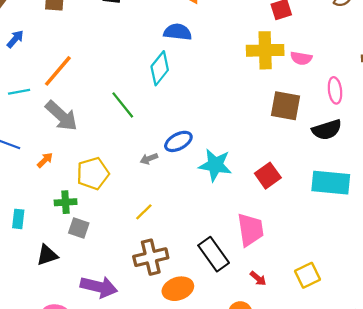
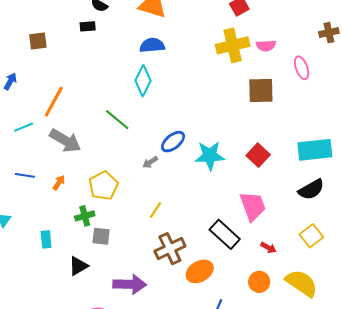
black semicircle: (327, 130) -> (311, 189), moved

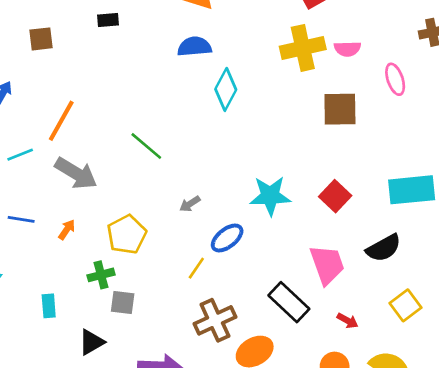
cyan diamond: (143, 81) -> (226, 89), moved
blue ellipse: (173, 142) -> (227, 238), moved
black semicircle: (311, 189) -> (384, 248), moved

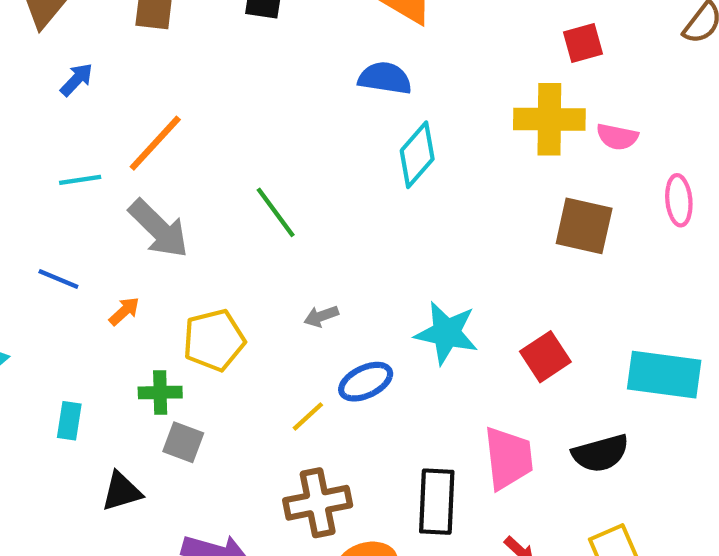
black rectangle: (289, 302) -> (437, 502), turned 36

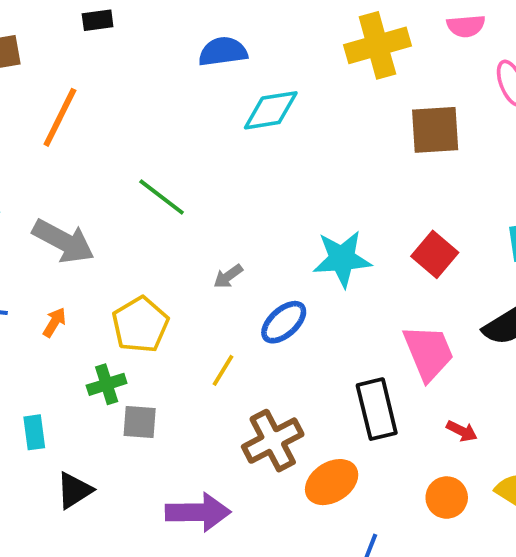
pink semicircle: (617, 137) -> (466, 26), moved
orange line: (155, 143) -> (60, 117), moved
cyan diamond: (417, 155) -> (271, 110), turned 56
yellow line: (308, 416) -> (223, 370), moved
black triangle: (121, 491) -> (74, 490), moved

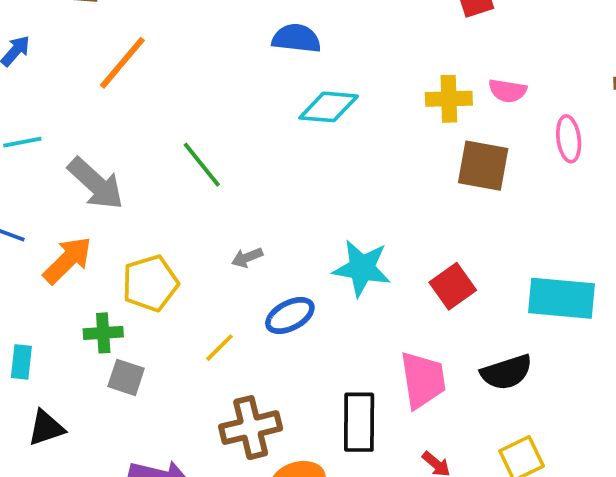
pink semicircle: (466, 26) -> (508, 91), moved
yellow cross: (377, 45) -> (449, 99), moved, size x0.7
orange arrow: (54, 322) -> (67, 260), size x1.8

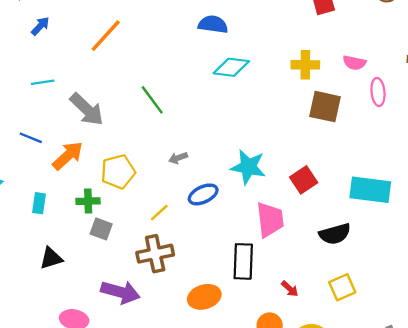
pink semicircle: (508, 91) -> (354, 63), moved
cyan rectangle: (21, 362) -> (39, 203), moved
pink trapezoid: (423, 380) -> (270, 220), moved
brown cross: (251, 428) -> (155, 254), moved

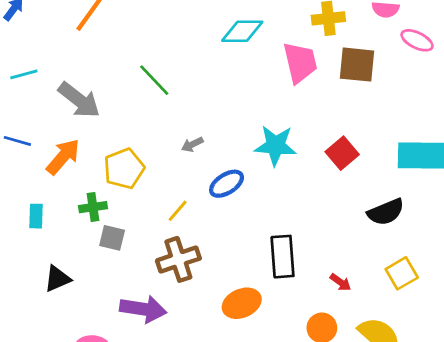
pink ellipse: (378, 92) -> (417, 40), turned -52
pink trapezoid: (270, 220) -> (300, 62), moved

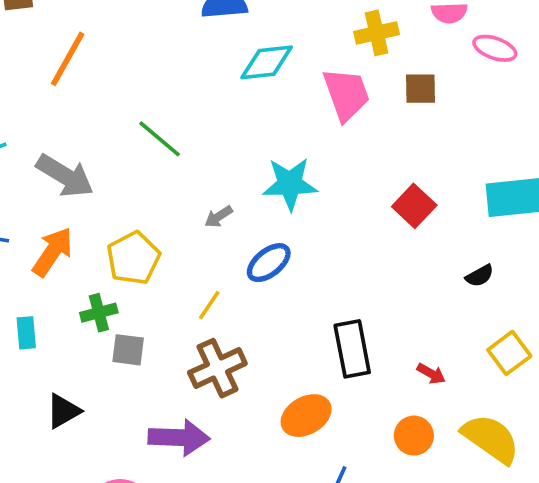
brown square: (357, 65) -> (421, 89), size x0.7
cyan star: (276, 145) -> (290, 184), moved
black semicircle: (386, 212) -> (480, 276), size x0.6

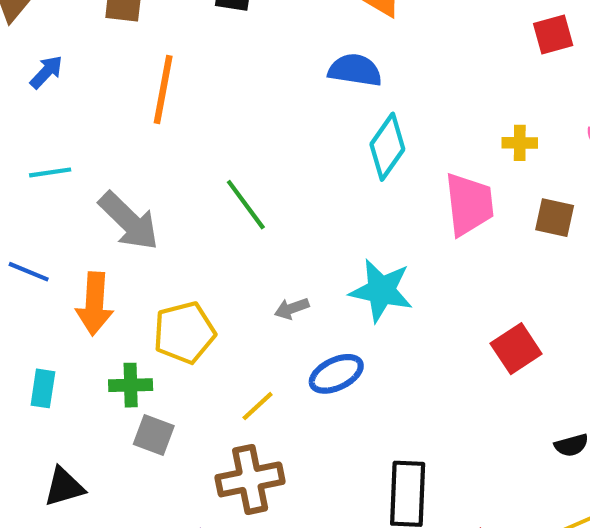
yellow cross: (377, 33) -> (520, 143), size x0.7
orange line: (68, 59) -> (163, 90), turned -32
cyan diamond: (267, 62) -> (387, 147), turned -62
orange arrow: (53, 252) -> (95, 304), turned 136

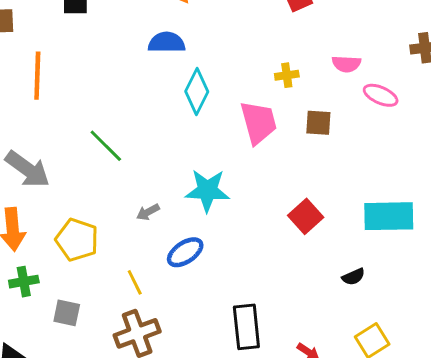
yellow pentagon: (184, 333) -> (77, 240), turned -30
green cross: (131, 385) -> (24, 282), moved
yellow line: (258, 406) -> (135, 282), turned -65

